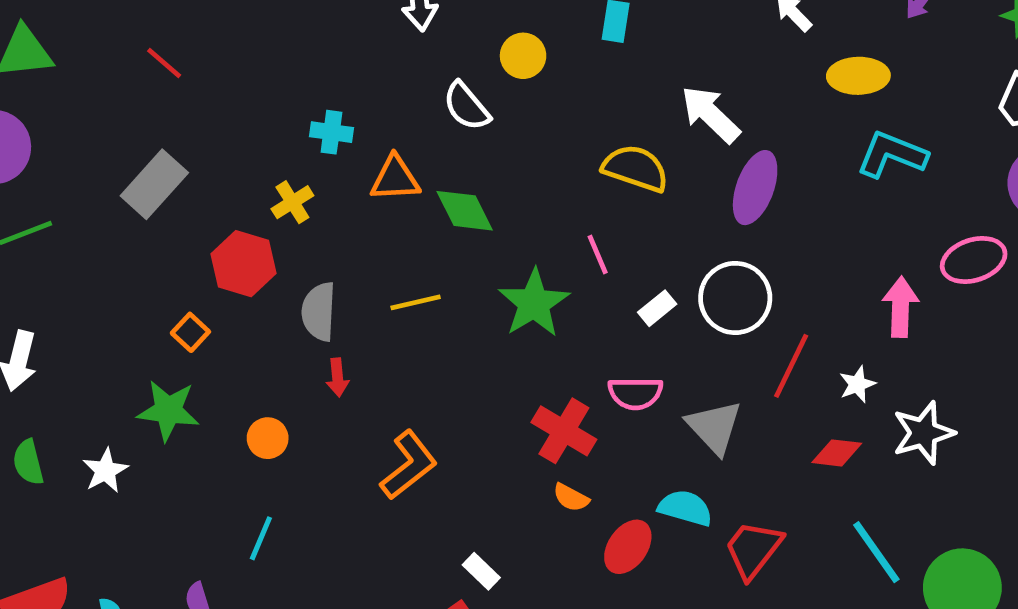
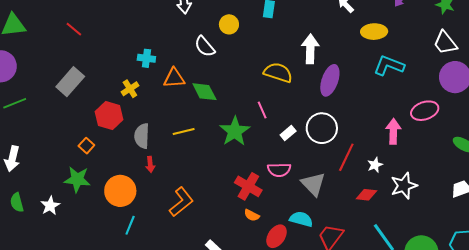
white arrow: (710, 114) -> (310, 49), turned 48
orange circle: (268, 438) -> (120, 191), size x1.8
cyan line: (261, 538) -> (130, 225), moved

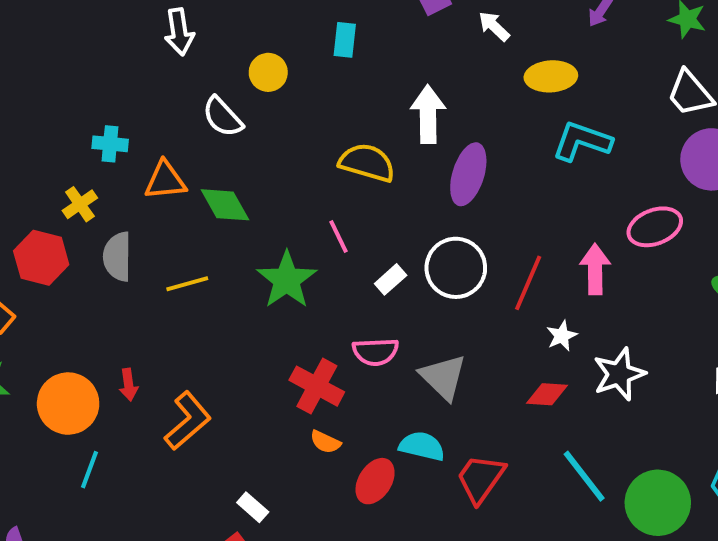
gray semicircle: (142, 136) -> (117, 257), moved
red line: (346, 157) -> (528, 283), moved
red arrow: (150, 164) -> (129, 385), moved

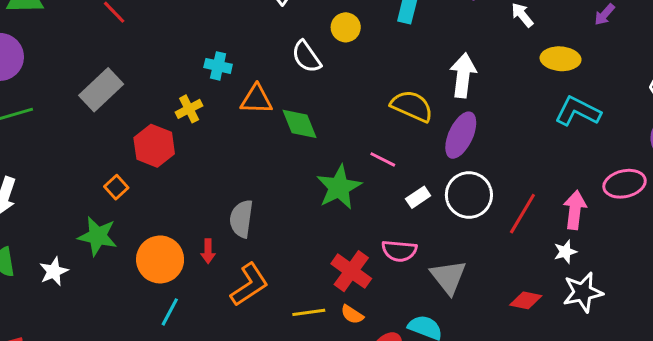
purple ellipse: (468, 174) -> (461, 135), moved
pink line: (338, 237) -> (383, 159), turned -45
gray semicircle: (117, 257) -> (241, 219), moved
yellow line: (187, 284) -> (309, 312), moved
white star: (562, 336) -> (565, 252), moved

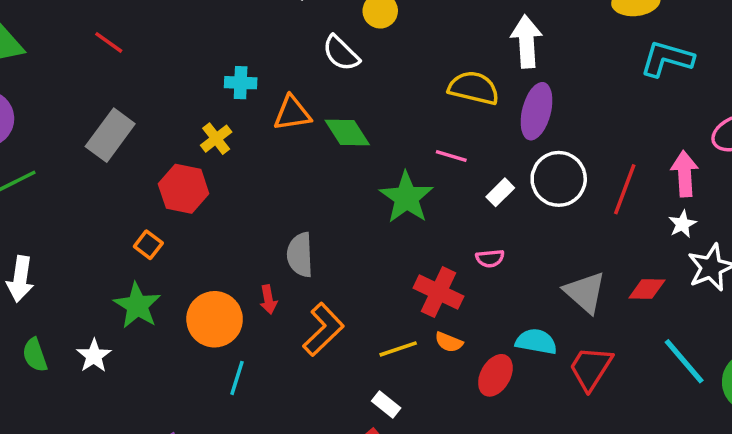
green star: (98, 236) -> (137, 306), turned 30
pink semicircle: (399, 251) -> (490, 258), size x0.7
gray triangle: (448, 277) -> (585, 292), moved

